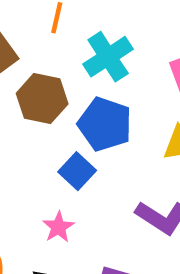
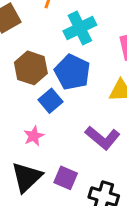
brown hexagon: (42, 99) -> (31, 68), moved

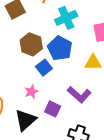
purple square: (66, 178) -> (53, 109), moved

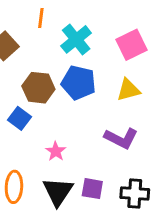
blue square: (44, 68) -> (19, 118), moved
purple square: (53, 109) -> (92, 189), moved

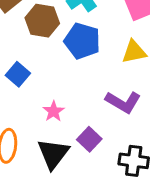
brown hexagon: (38, 88) -> (42, 21), moved
purple square: (92, 189) -> (89, 139), moved, turned 30

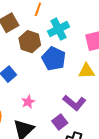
purple square: (89, 139) -> (60, 122), moved

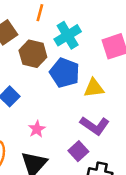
yellow triangle: (86, 71) -> (94, 88), moved

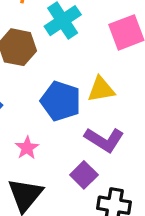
blue pentagon: (65, 73) -> (61, 101), moved

